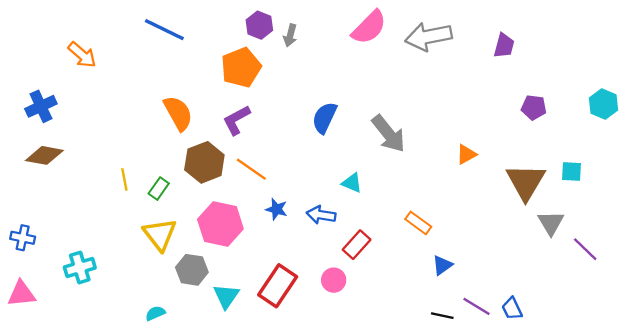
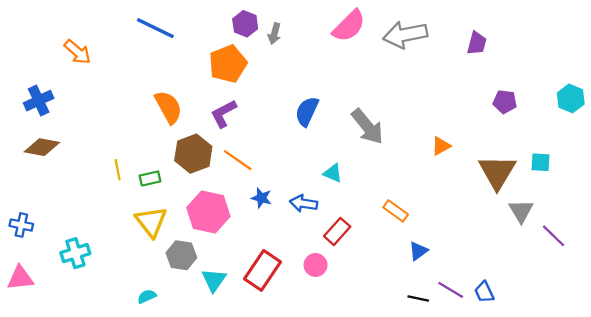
green rectangle: (159, 189) -> (150, 178), turned 42

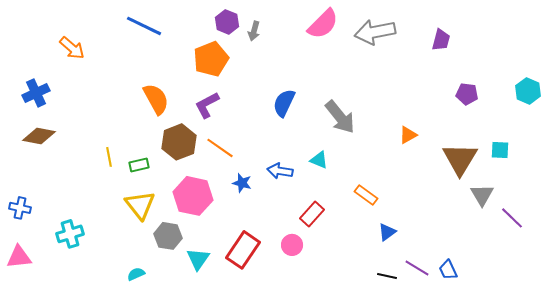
cyan triangle: (333, 173) -> (319, 160), moved
blue arrow: (304, 203) -> (280, 171), moved

